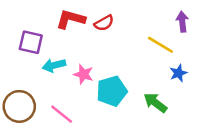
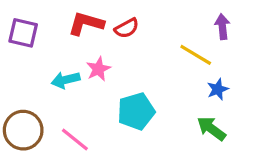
purple square: (31, 42) -> (23, 33), moved
pink star: (83, 74) -> (98, 69), moved, turned 30
green arrow: (155, 103) -> (211, 129), moved

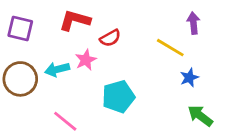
red semicircle: (127, 28) -> (110, 38), moved
green arrow: (211, 129) -> (200, 116), moved
brown circle: (23, 130) -> (20, 79), moved

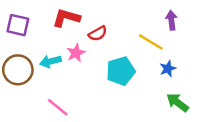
cyan pentagon: (118, 97) -> (121, 71), moved

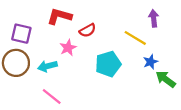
purple square: (18, 25) -> (21, 34), moved
cyan arrow: (51, 61) -> (47, 66), moved
green arrow: (177, 102) -> (166, 79), moved

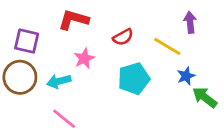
red semicircle: (88, 30) -> (123, 37), moved

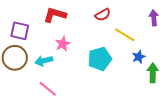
purple arrow: (190, 22) -> (154, 18), moved
red semicircle: (123, 37) -> (103, 15), moved
green arrow: (205, 97) -> (153, 73), turned 54

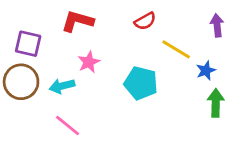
blue star: (139, 57) -> (206, 70), moved
cyan pentagon: (100, 59) -> (141, 83), turned 30

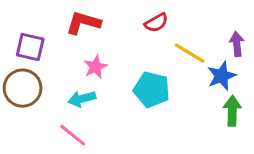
purple arrow: (217, 25) -> (237, 44), moved
blue star: (206, 70) -> (222, 76), size x1.4
cyan arrow: (62, 86) -> (82, 99), moved

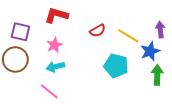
red semicircle: (156, 23) -> (98, 31), moved
pink star: (95, 67) -> (54, 45), moved
cyan pentagon: (152, 90) -> (116, 66), moved

